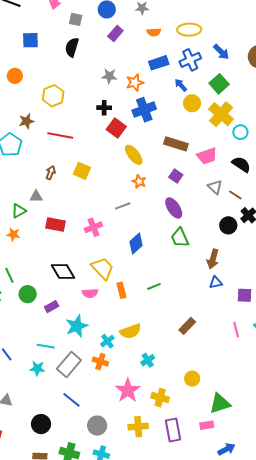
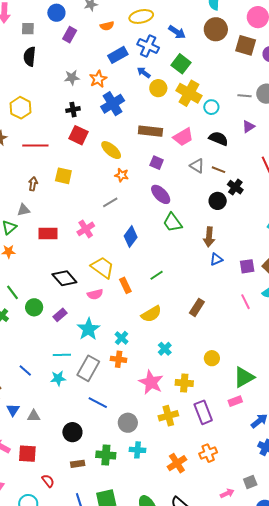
blue cross: (190, 60) -> (148, 46), turned -30
red square: (116, 128) -> (79, 135), moved
yellow semicircle: (130, 331) -> (151, 314), moved

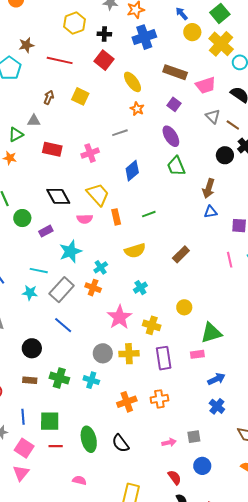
yellow hexagon: (21, 108) -> (74, 23), moved
gray circle: (128, 423) -> (103, 353), moved

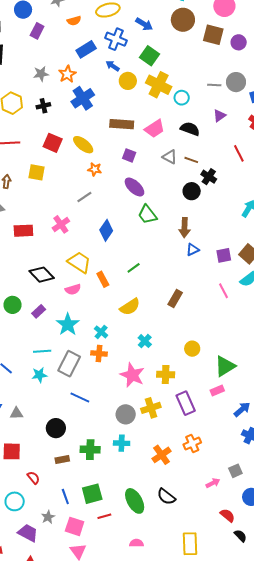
red square: (104, 60) -> (53, 143), moved

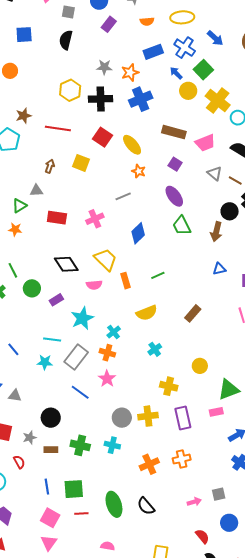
green square: (150, 56) -> (203, 70), moved
black cross: (43, 106) -> (101, 99), size x1.6
brown arrow: (185, 228) -> (216, 232), moved
pink star: (132, 375) -> (107, 379), moved, size x0.7
gray star: (48, 517) -> (30, 437), moved

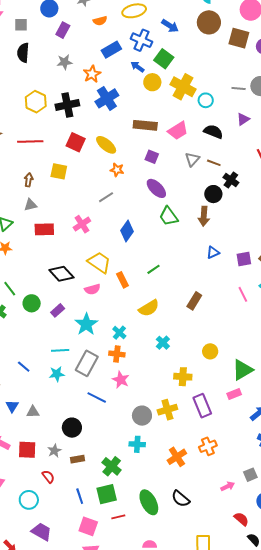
gray star: (104, 67) -> (64, 62), moved
gray triangle: (215, 173) -> (192, 159), turned 42
gray triangle: (36, 190) -> (30, 205), moved
green cross: (80, 445) -> (112, 466), moved, turned 36

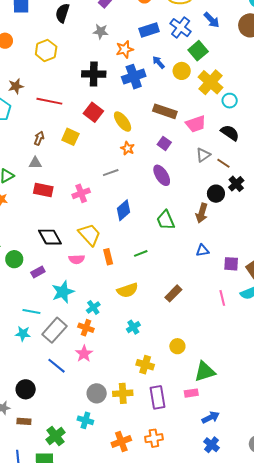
blue arrow: (137, 67) -> (158, 62), moved
yellow hexagon: (36, 102) -> (46, 50), moved
green trapezoid: (169, 216) -> (166, 220), moved

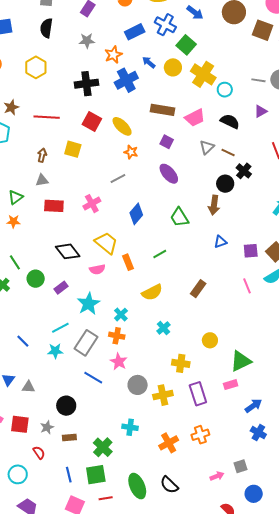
cyan line: (31, 311) -> (60, 328), turned -30
gray circle: (97, 393) -> (138, 385), moved

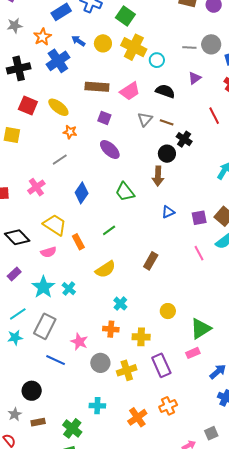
green square: (186, 45) -> (125, 16), moved
cyan cross: (121, 315) -> (69, 289), moved
orange cross: (117, 336) -> (111, 329), moved

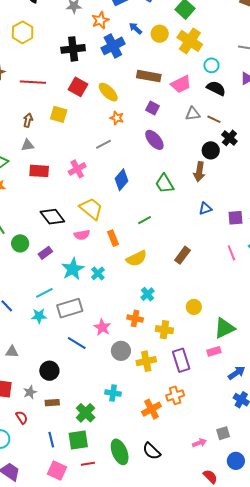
cyan circle: (157, 60) -> (211, 65), moved
gray triangle: (145, 119) -> (193, 114), turned 35
orange rectangle: (78, 242) -> (113, 238), moved
gray rectangle: (45, 326) -> (70, 308), turned 40
orange cross: (168, 406) -> (175, 395), moved

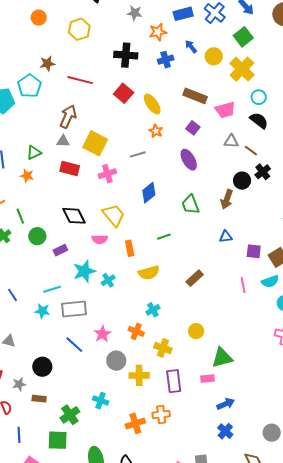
blue cross: (113, 46) -> (166, 60), size x0.7
yellow square: (59, 114) -> (95, 143), moved, size x1.4
brown arrow: (28, 120) -> (68, 117), size x1.6
blue line: (51, 440) -> (19, 435), moved

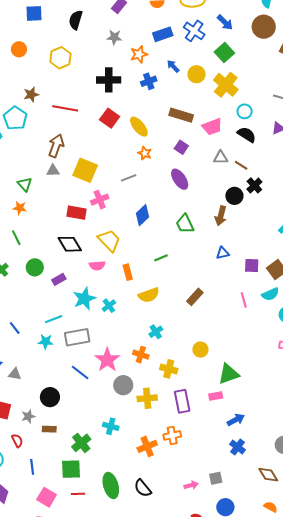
green triangle: (34, 153) -> (25, 184), turned -42
red rectangle: (70, 169) -> (76, 213), moved
green line: (20, 216) -> (16, 238), moved
pink star: (102, 334) -> (107, 360), size x1.4

